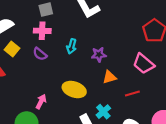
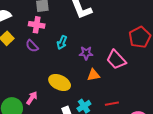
pink trapezoid: (144, 64) -> (116, 60), moved
red line: (132, 93) -> (112, 104), moved
pink arrow: (41, 102) -> (32, 98), moved

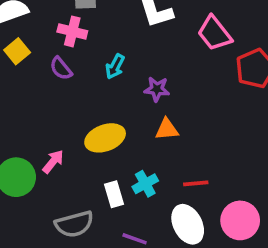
pink trapezoid: (116, 60) -> (214, 33), moved
yellow ellipse: (60, 82) -> (105, 138), turned -50

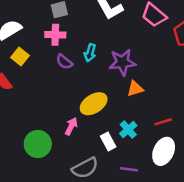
purple semicircle: (61, 68) -> (64, 62), moved
purple star: (157, 89) -> (122, 62), size x1.5
pink arrow: (53, 162) -> (71, 126), moved
white ellipse: (188, 224) -> (164, 151), turned 64

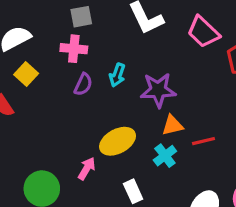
purple semicircle: (64, 62) -> (83, 84), turned -108
red line: (163, 122) -> (204, 141), moved
cyan cross: (128, 130) -> (165, 156), moved

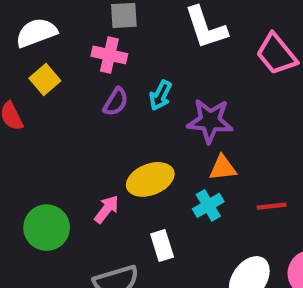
red line: (204, 141) -> (272, 206), moved

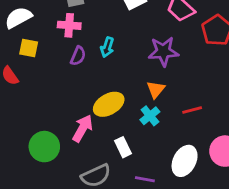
yellow square: (45, 80) -> (29, 48), turned -30
purple star: (210, 121) -> (163, 52), moved
orange triangle: (223, 168) -> (156, 89), turned -36
pink arrow: (107, 209) -> (83, 128), size x1.4

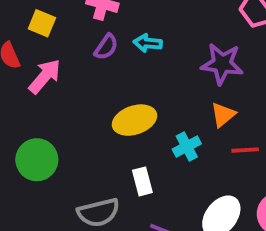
cyan arrow: (107, 47) -> (148, 43), turned 66
orange triangle: (156, 89) -> (223, 115), moved
pink arrow: (83, 128) -> (45, 76), moved

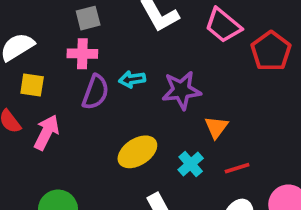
purple semicircle: (106, 47) -> (95, 92), size x1.4
purple star: (222, 64) -> (181, 90), moved
red line: (245, 150) -> (237, 168), moved

